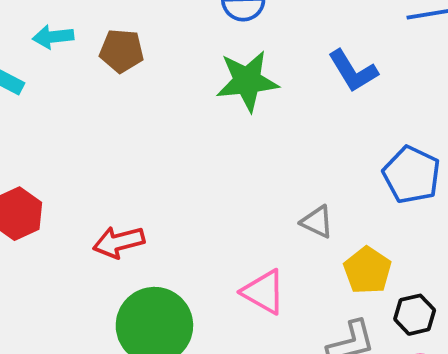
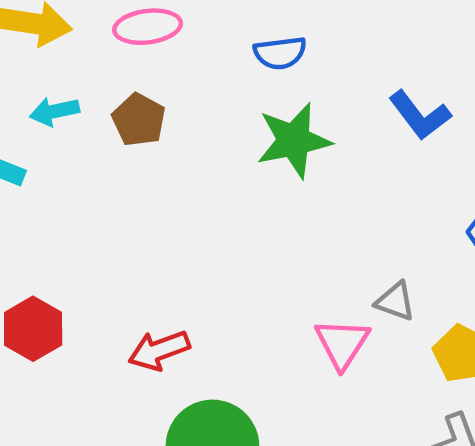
brown pentagon: (122, 51) -> (139, 120), turned 30
pink triangle: (264, 292) -> (342, 343), moved, turned 39

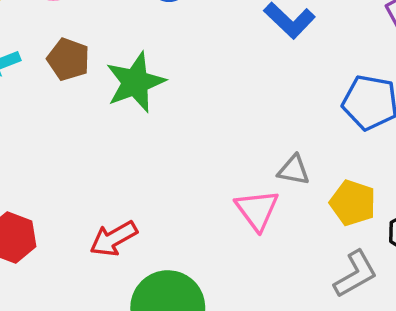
green star: (294, 141) -> (135, 82), moved

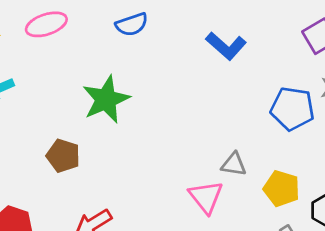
brown pentagon: (68, 59) -> (63, 156), moved

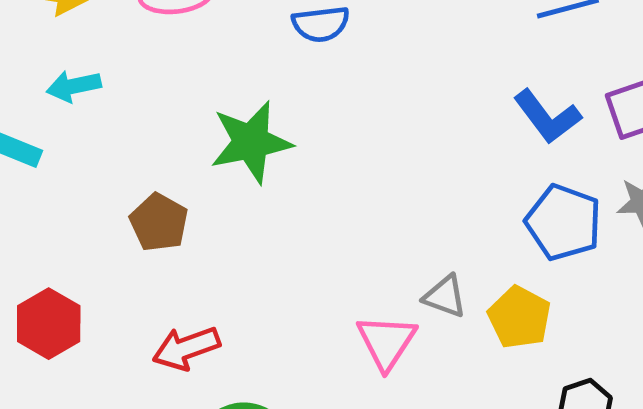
blue L-shape: (226, 46) -> (547, 117), moved
yellow pentagon: (282, 189) -> (519, 317), moved

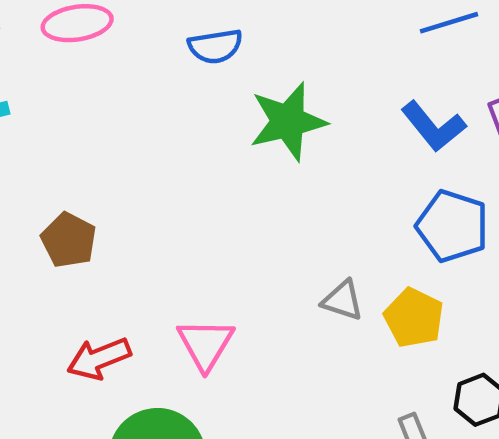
green star: (251, 142) -> (288, 122), moved
pink triangle: (386, 342) -> (205, 344), moved

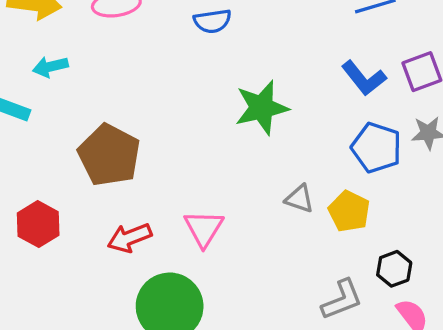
green star: (288, 122) -> (262, 108), moved
brown pentagon: (69, 240) -> (109, 155), size x1.6

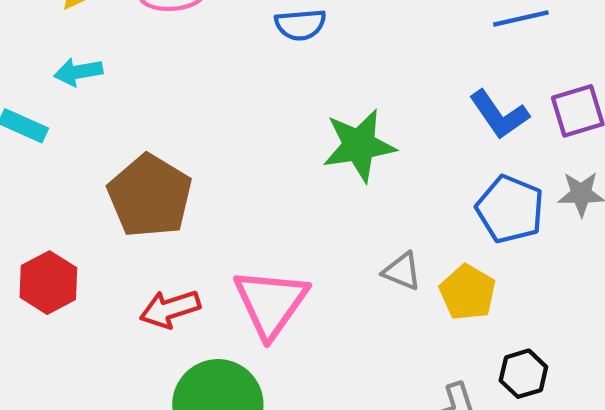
pink triangle: (204, 228) -> (271, 303), size x1.4

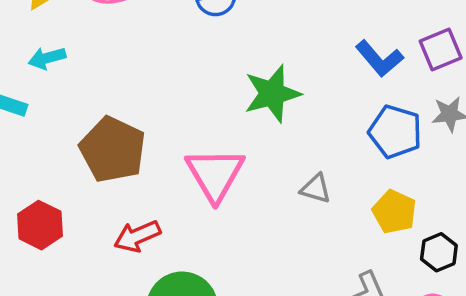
yellow pentagon: (468, 292) -> (394, 212), moved
pink triangle: (271, 303) -> (215, 174), moved
black hexagon: (523, 374) -> (439, 252), moved

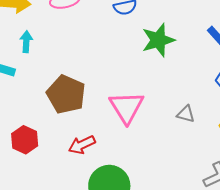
cyan arrow: (47, 58) -> (26, 42), turned 110
green star: (272, 94) -> (158, 40), moved

